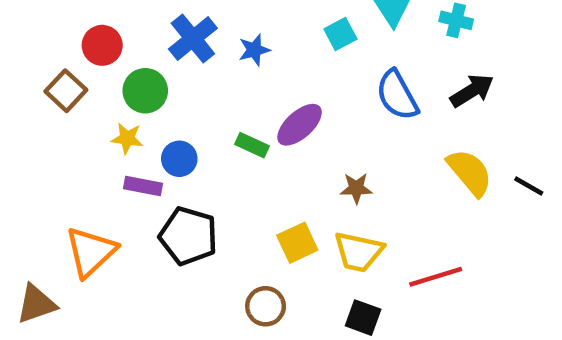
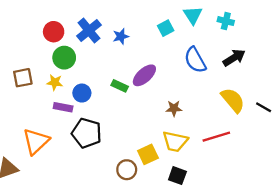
red circle: (102, 45) -> (54, 32), moved
brown square: (66, 91) -> (23, 78), moved, turned 36
yellow square: (297, 243) -> (148, 154), moved
red line: (436, 277) -> (216, 137), moved

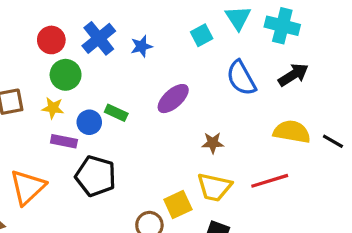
cyan cross: (226, 21) -> (282, 26), size x1.5
green rectangle: (120, 86) -> (116, 113), moved
yellow semicircle: (233, 100) -> (292, 132), turned -40

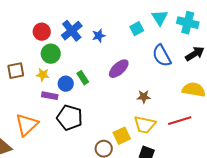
green rectangle: (116, 113) -> (83, 78), turned 32

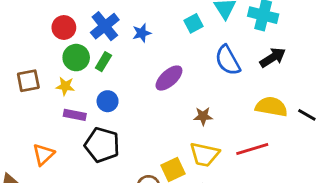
green rectangle: (83, 78) -> (103, 62), moved, turned 64
blue circle: (66, 84) -> (108, 101), moved
orange triangle: (27, 125) -> (43, 154), size x0.7

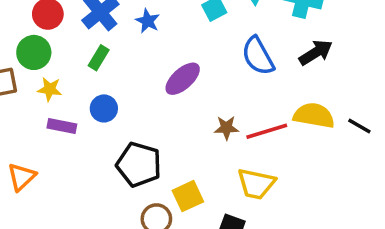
blue star: (142, 33) -> (148, 21), turned -30
green circle: (76, 58) -> (34, 52), moved
black pentagon: (102, 145) -> (139, 165), moved
red line: (252, 149) -> (267, 131), moved
yellow trapezoid: (204, 154) -> (256, 184), moved

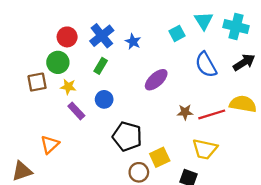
purple rectangle: (62, 126) -> (76, 111), turned 36

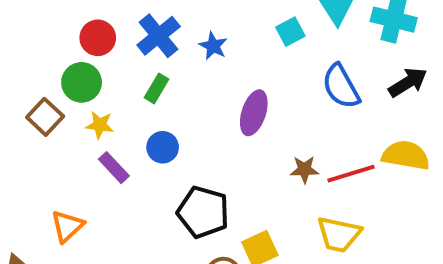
purple ellipse: (156, 80) -> (254, 113), turned -30
brown square: (37, 82) -> (45, 117), turned -36

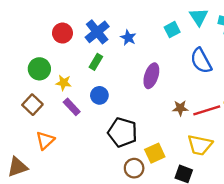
green circle: (82, 82) -> (39, 69), moved
brown square: (45, 117) -> (32, 105), moved

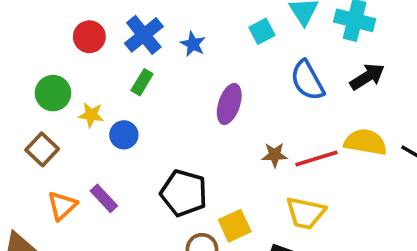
blue circle: (99, 95) -> (124, 135), moved
purple rectangle: (72, 107) -> (104, 198), moved

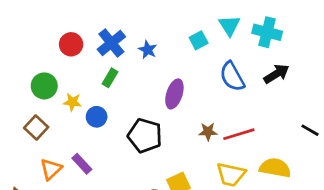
yellow semicircle: (365, 142) -> (275, 168), moved
black pentagon: (184, 193) -> (145, 136), moved

